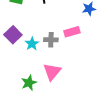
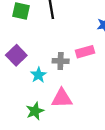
cyan star: (32, 44) -> (38, 75), moved
pink triangle: (52, 72) -> (62, 98), turned 48

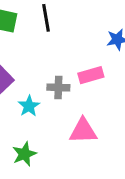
pink triangle: (62, 98) -> (83, 131), moved

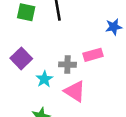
pink triangle: (83, 131) -> (75, 91), moved, turned 35

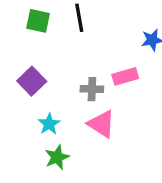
cyan star: (44, 79) -> (49, 124), moved

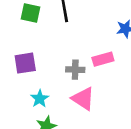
purple square: (32, 81) -> (25, 63), turned 35

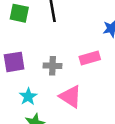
gray cross: (75, 70) -> (53, 66), moved

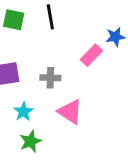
pink rectangle: (90, 58) -> (91, 55), moved, turned -30

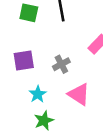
gray cross: (50, 78) -> (61, 64), turned -30

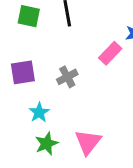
pink triangle: (79, 94) -> (88, 142), moved, turned 35

